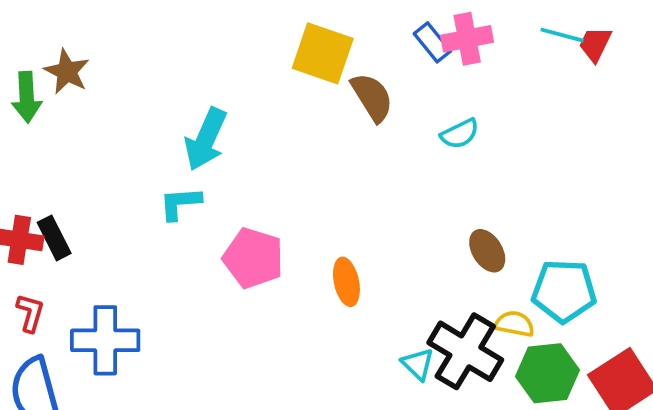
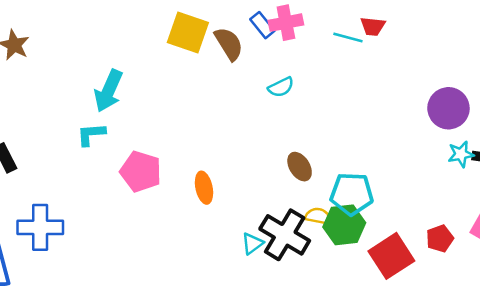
cyan line: (562, 35) -> (348, 38), moved
red trapezoid: (595, 44) -> (373, 26), turned -110
brown semicircle: (372, 97) -> (229, 44), moved
cyan triangle: (418, 364) -> (252, 244), turned 40
green hexagon: (548, 373) -> (344, 225), moved

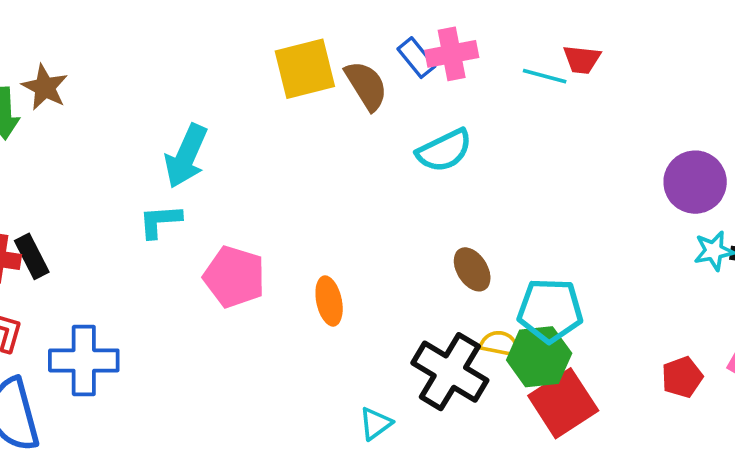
yellow square: (188, 33) -> (305, 69), turned -33
cyan semicircle: (281, 87) -> (444, 151), size x1.4
cyan triangle: (252, 244) -> (376, 424), moved
red square: (391, 256) -> (563, 403), moved

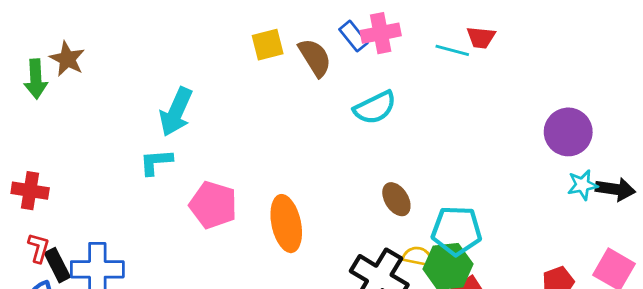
yellow square: (305, 69) -> (268, 45), size x0.7
black rectangle: (32, 256) -> (57, 265), moved
orange ellipse: (329, 301) -> (286, 224), size x1.5

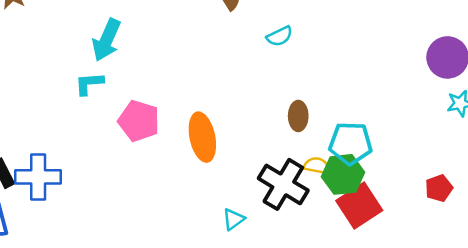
cyan semicircle: (375, 108) -> (280, 36), size x0.7
brown ellipse: (396, 199) -> (298, 116), turned 32

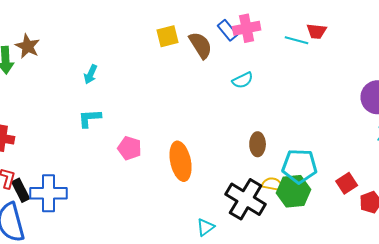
cyan arrow: (107, 40) -> (91, 74), moved, size x0.6
pink pentagon: (139, 121) -> (130, 148), size x0.7
red square: (359, 206) -> (347, 183), moved, size x0.6

